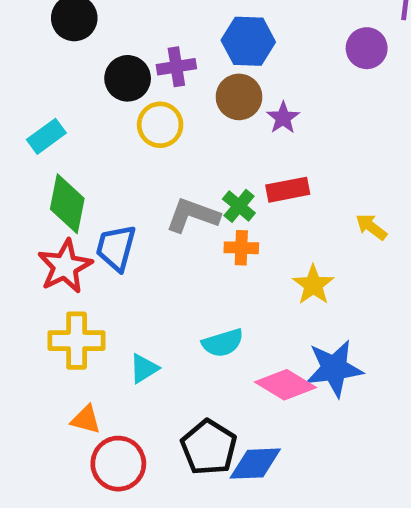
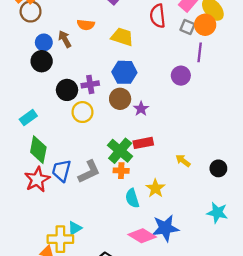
green cross: (239, 206) -> (120, 151), size x1.6
gray L-shape: (193, 215) -> (89, 172), moved, turned 135
yellow cross: (77, 341) -> (60, 239), moved
cyan semicircle: (223, 343) -> (132, 198), moved, turned 90

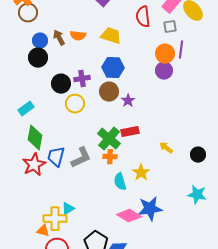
orange semicircle: (86, 25) -> (78, 36), moved
orange circle: (205, 25) -> (165, 54), moved
gray square: (187, 27) -> (170, 27), turned -32

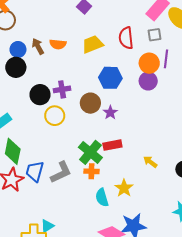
red semicircle: (143, 17) -> (126, 38), moved
yellow trapezoid: (111, 36) -> (93, 44), turned -40
blue hexagon: (113, 68) -> (110, 78), moved

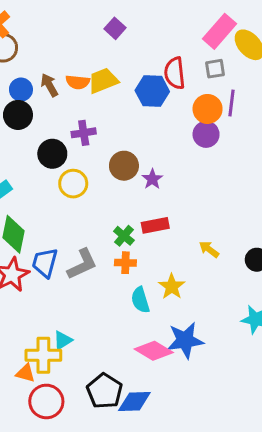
yellow trapezoid: (93, 44) -> (103, 81), moved
blue hexagon: (110, 78) -> (152, 91), moved
purple cross: (62, 89) -> (84, 133), moved
green cross: (90, 152) -> (124, 236), size x0.6

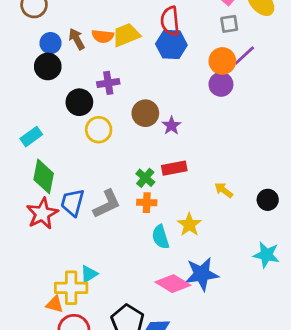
red semicircle: (175, 73) -> (170, 21), moved
purple line: (231, 103) -> (244, 55), turned 40

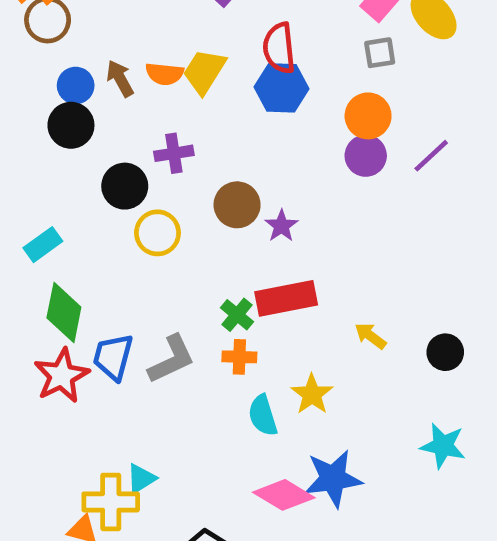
yellow trapezoid: (126, 35) -> (204, 71), turned -36
purple line: (244, 55) -> (431, 156), moved
red rectangle: (174, 168) -> (286, 298), size x1.4

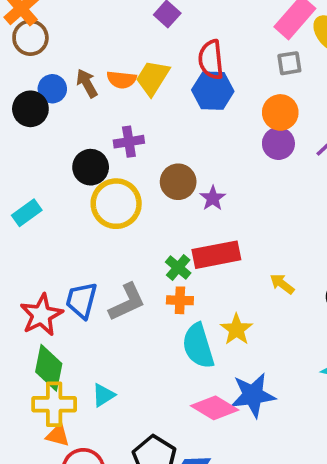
black circle: (71, 125) -> (30, 109), moved
yellow circle: (157, 233) -> (116, 204), size x1.4
green diamond: (64, 312) -> (49, 368), moved
cyan semicircle: (263, 415) -> (198, 346), size x1.4
yellow cross: (111, 502) -> (54, 404), moved

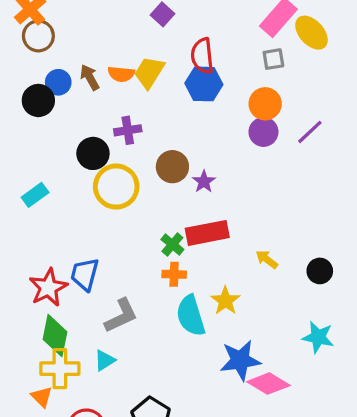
gray L-shape: (127, 302) -> (121, 316), moved
pink diamond: (215, 408) -> (268, 384), moved
orange triangle: (58, 435) -> (42, 397), moved, turned 30

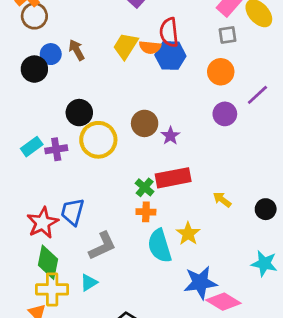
orange semicircle: (121, 74) -> (150, 47), moved
purple cross: (128, 130) -> (56, 149), moved
purple circle: (263, 132) -> (225, 114), moved

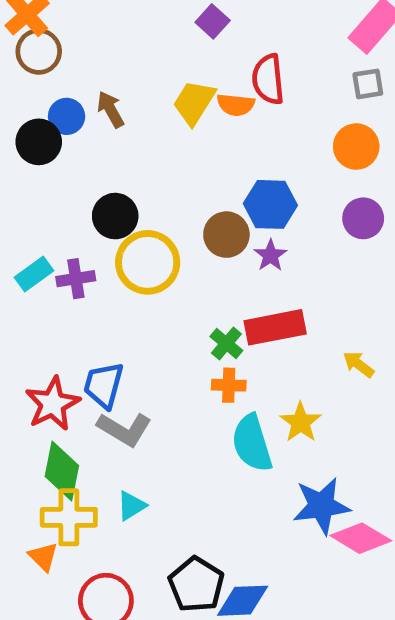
blue hexagon: (170, 55) -> (270, 204), moved
gray L-shape: (102, 246) -> (124, 429), moved, turned 56

